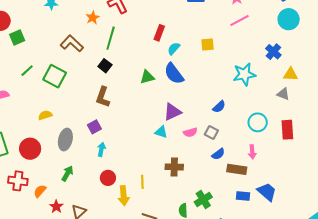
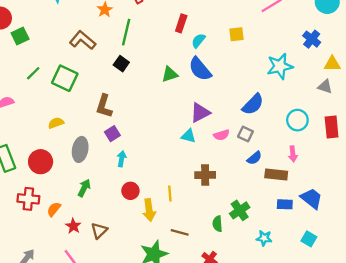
brown L-shape: (103, 97) -> (104, 106), moved
blue semicircle: (219, 107) -> (253, 104), size x1.5

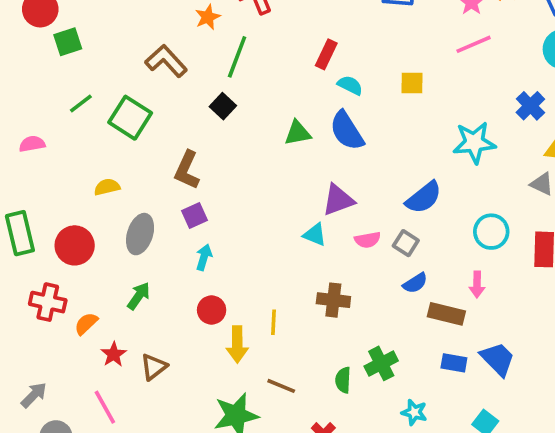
cyan semicircle: (198, 41) -> (350, 85), turned 70

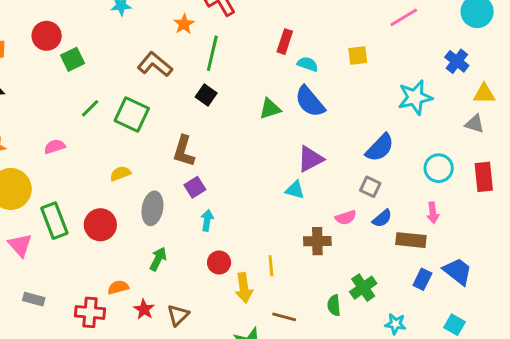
pink semicircle: (368, 240) -> (346, 217), moved
red cross: (48, 302) -> (90, 312), moved
orange semicircle: (86, 324) -> (118, 287), turned 36
blue rectangle: (454, 363) -> (422, 279), turned -66

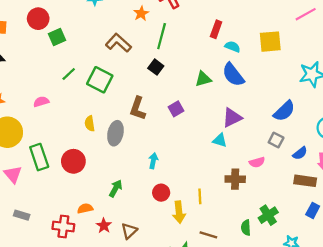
yellow square: (358, 56) -> (270, 42), size x1.5
yellow semicircle: (120, 174) -> (90, 124), turned -80
purple square: (195, 187) -> (176, 109), moved
gray ellipse: (152, 208) -> (115, 133), moved
blue semicircle: (382, 218) -> (300, 153), moved

